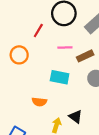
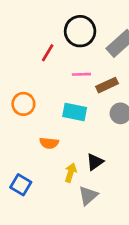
orange circle: (19, 55) -> (23, 104), moved
black triangle: (76, 117) -> (95, 162), turned 48

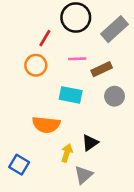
orange circle: (23, 104) -> (36, 65), moved
orange semicircle: (49, 143) -> (46, 125), size x1.5

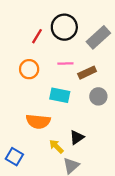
red line: (45, 38) -> (37, 36), moved
yellow arrow: (67, 153) -> (56, 146), turned -63

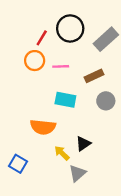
pink line: (65, 63) -> (61, 66), moved
orange circle: (29, 69) -> (35, 61), moved

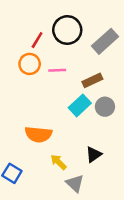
cyan rectangle: (65, 100) -> (80, 105), moved, turned -54
black triangle: (83, 144) -> (94, 154), moved
gray triangle: (77, 173) -> (75, 183), turned -36

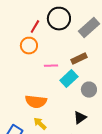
pink line: (57, 70) -> (51, 66), moved
gray circle: (105, 107) -> (89, 90), moved
yellow arrow: (58, 162) -> (40, 124), moved

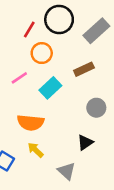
orange circle: (29, 46) -> (42, 53), moved
pink line: (51, 66) -> (19, 78), moved, turned -32
cyan rectangle: (69, 79) -> (50, 88), moved

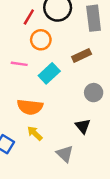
gray rectangle: (96, 31) -> (94, 18), turned -55
pink line: (19, 78) -> (19, 64), turned 42
black triangle: (85, 142) -> (83, 126), turned -35

